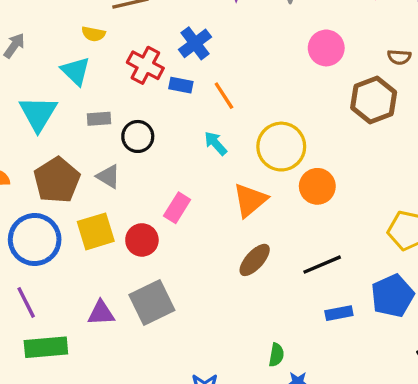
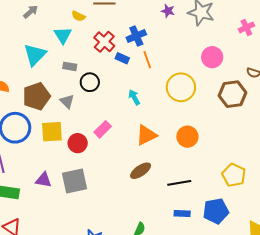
orange line: (224, 96) -> (147, 60), moved
yellow circle: (281, 147) -> (181, 87), moved

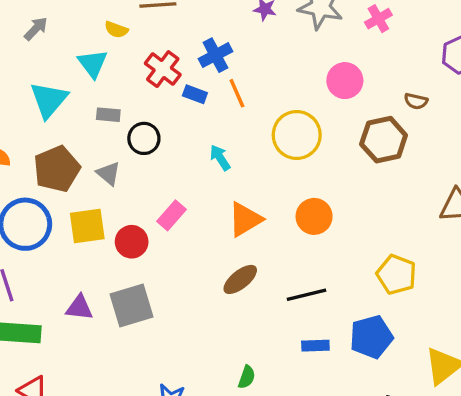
pink cross: (246, 27) -> (378, 19), moved

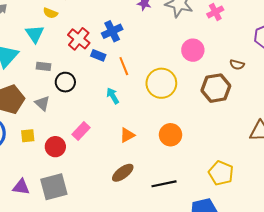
orange line: (237, 93) -> (124, 66), moved
orange triangle: (245, 219) -> (127, 135), size x0.7
yellow square: (87, 226) -> (28, 136), size x0.6

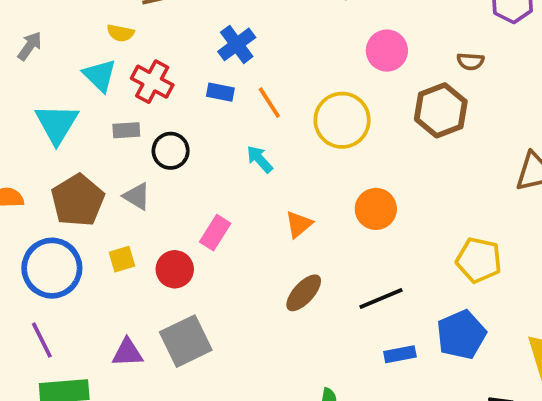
red cross: (79, 39) -> (152, 82), moved

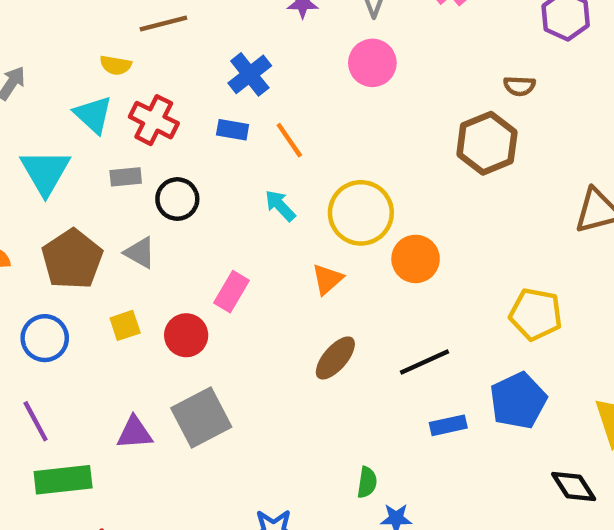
pink circle: (387, 51) -> (372, 63), moved
yellow circle: (342, 120) -> (361, 213), moved
blue circle: (52, 268) -> (45, 338), size x0.7

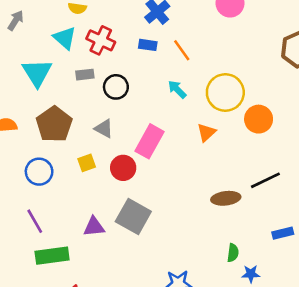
gray triangle: (140, 253) -> (104, 129), moved
pink rectangle: (231, 292) -> (149, 141), size x1.4
brown ellipse: (335, 358) -> (226, 198), moved, turned 44
gray square: (201, 417) -> (133, 217), turned -32
blue rectangle: (448, 425) -> (283, 233), moved

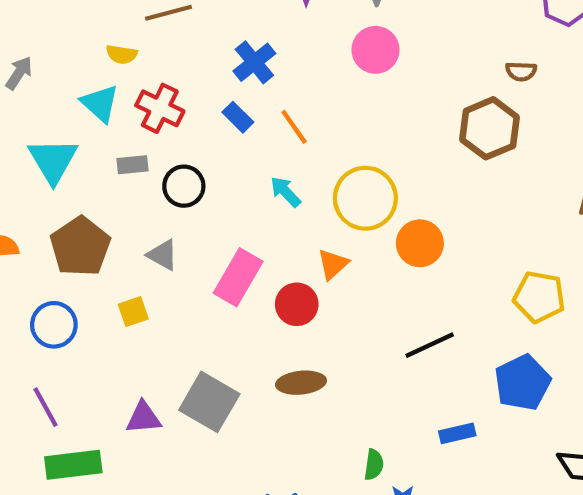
blue rectangle: (148, 45) -> (238, 117), turned 36
red circle: (123, 168) -> (297, 304), moved
brown ellipse: (226, 198) -> (301, 383), moved

